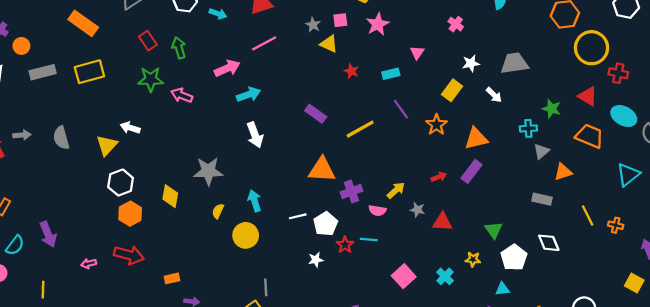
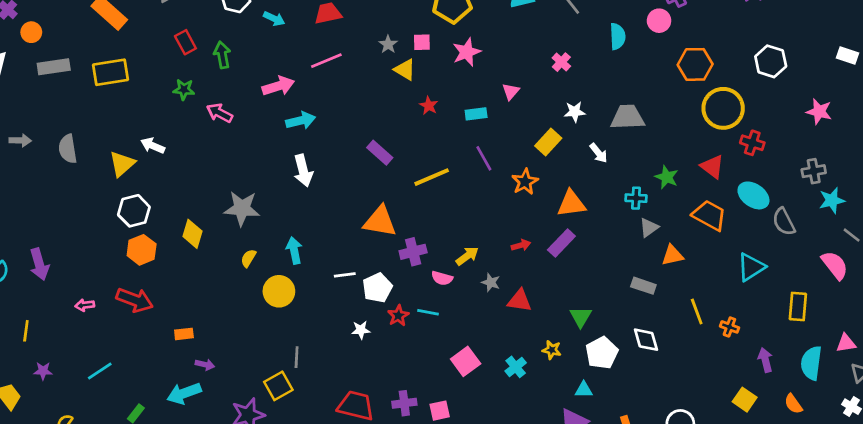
green star: (151, 79) -> (184, 90), size x0.7

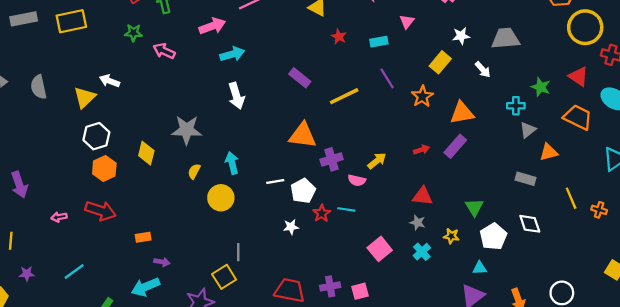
gray star: (491, 282) -> (418, 223), moved

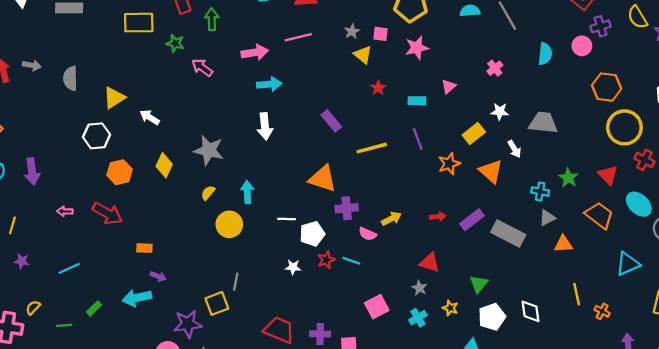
yellow rectangle: (71, 21) -> (139, 23), moved
white arrow: (110, 81) -> (150, 117), moved
orange triangle: (462, 113) -> (491, 171), moved, turned 40
white hexagon: (96, 136) -> (97, 136), moved
gray rectangle: (526, 179) -> (508, 234), moved, size x1.6

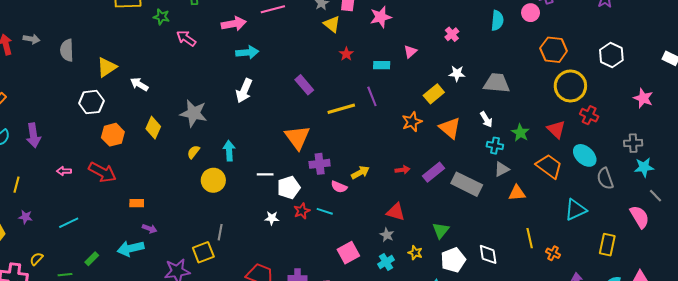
white arrow: (265, 126) -> (244, 91), turned 30
purple line: (418, 139) -> (372, 96), moved
white arrow: (514, 149) -> (486, 120), moved
orange triangle: (323, 179) -> (297, 137), turned 36

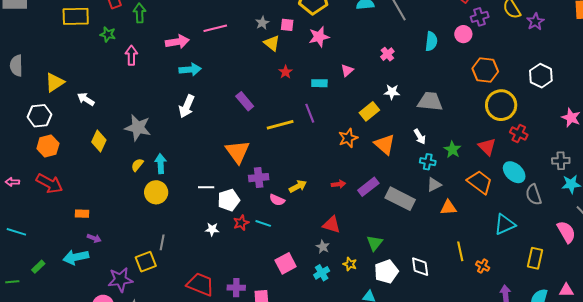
pink arrow: (186, 38) -> (131, 55), turned 54
orange hexagon: (113, 135) -> (48, 146), moved
cyan arrow: (229, 151) -> (161, 164), moved
cyan line: (69, 223) -> (16, 232), turned 42

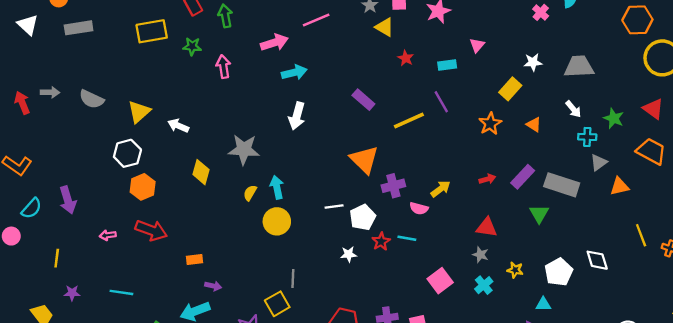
pink cross: (387, 54) -> (541, 12), moved
gray semicircle: (16, 66) -> (91, 99), turned -55
orange triangle: (385, 144) -> (534, 125), size x0.6
green triangle: (375, 243) -> (539, 214), moved

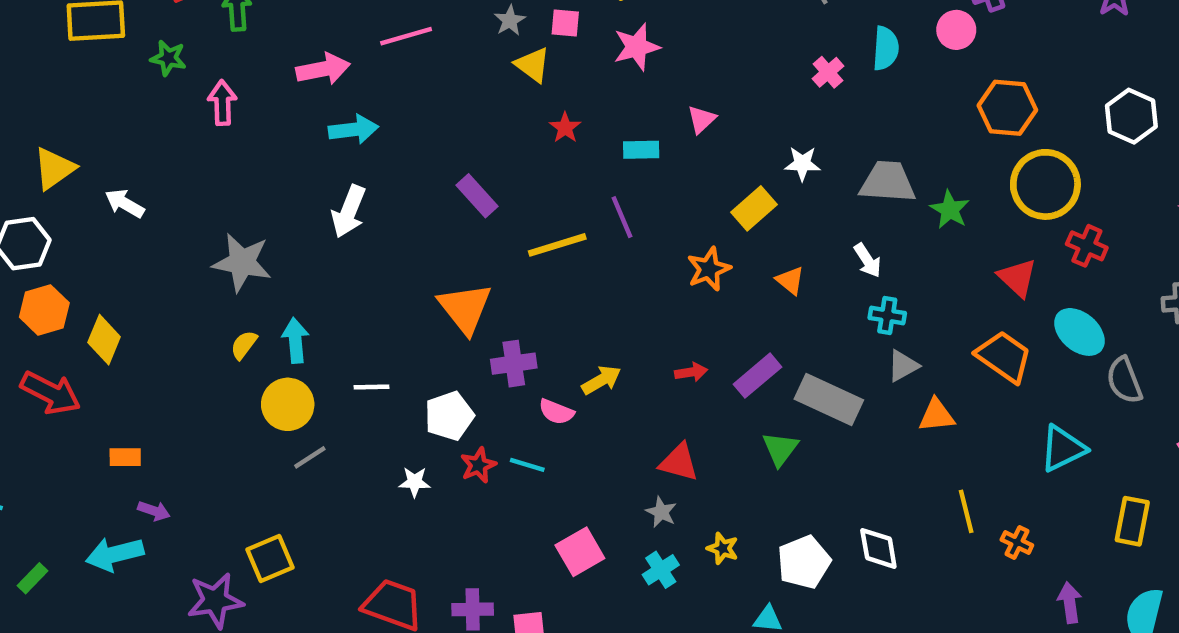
green star: (614, 118) -> (950, 210), moved
yellow diamond: (201, 172) -> (104, 340), moved
white line: (334, 207) -> (372, 387), moved
gray line: (293, 279) -> (310, 457), moved, turned 48

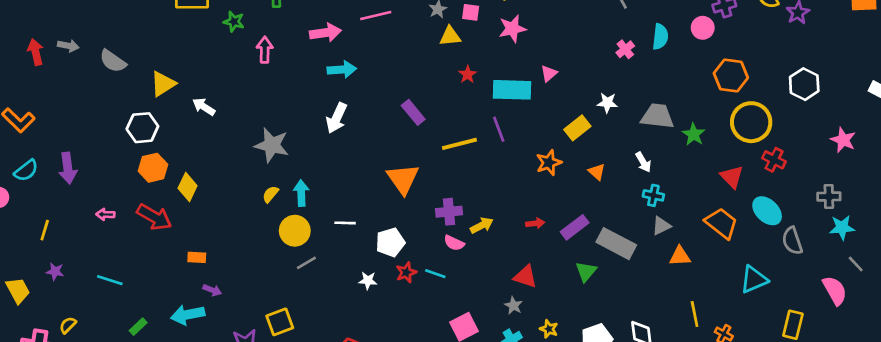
yellow triangle: (533, 65) -> (450, 36), turned -45
cyan rectangle: (641, 150) -> (512, 90), size x1.8
purple cross: (514, 364) -> (449, 212), moved

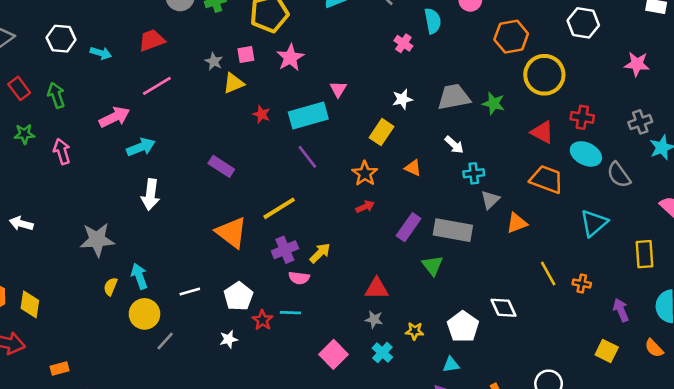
yellow line: (459, 144) -> (279, 208), moved
red cross: (774, 160) -> (582, 117), moved
red arrow: (535, 223) -> (365, 207), moved

